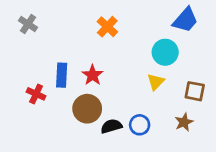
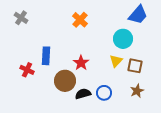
red star: (93, 75) -> (81, 63), moved
brown square: (195, 91) -> (135, 66), moved

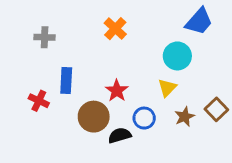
gray cross: (21, 18) -> (45, 37), moved, turned -32
brown square: (135, 66) -> (216, 109), moved, turned 35
brown star: (137, 91) -> (185, 117), moved
blue circle: (104, 93) -> (144, 118), moved

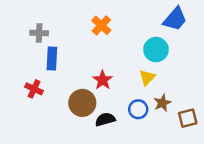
blue rectangle: (66, 81) -> (52, 58), moved
brown square: (216, 109) -> (188, 118), moved, turned 30
blue circle: (144, 118) -> (138, 109), moved

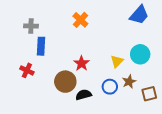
cyan circle: (156, 50) -> (140, 54), moved

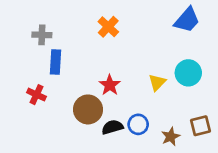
brown star: (129, 82) -> (171, 137), moved
blue circle: (110, 87) -> (138, 124), moved

